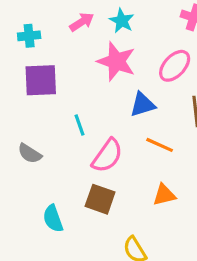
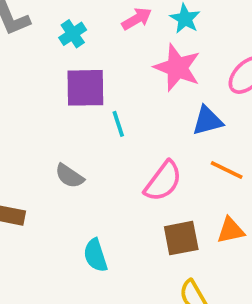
cyan cross: (29, 36) -> (73, 34), turned -30
cyan line: (79, 125) -> (118, 124), moved
brown square: (100, 199) -> (181, 238), moved, turned -32

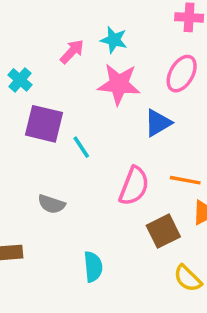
purple square: (85, 88) -> (44, 124), turned 30
orange line: (227, 170) -> (185, 180), moved
cyan semicircle: (95, 255) -> (93, 267), turned -152

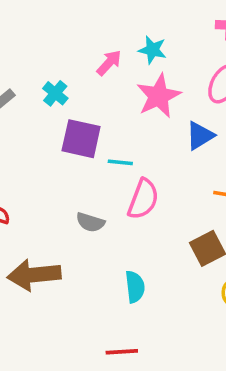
pink star: (119, 84) -> (159, 96), turned -30
cyan line: (81, 147) -> (120, 162), turned -50
pink semicircle: (134, 186) -> (143, 199), moved

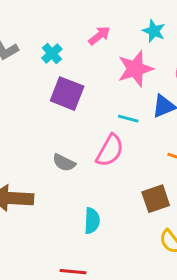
cyan star: (152, 50) -> (154, 31), moved
cyan line: (120, 162) -> (128, 119), moved

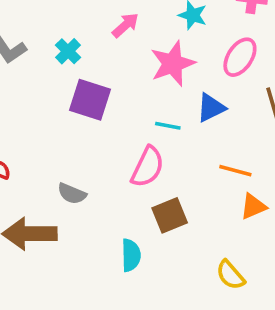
gray semicircle: (64, 163) -> (72, 194), moved
brown square: (156, 199) -> (170, 215), moved

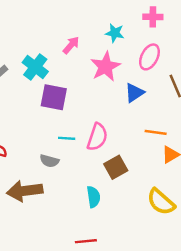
cyan cross: (68, 51) -> (35, 67), size x1.5
cyan line: (168, 126) -> (67, 138), moved
yellow semicircle: (230, 275) -> (161, 202), size x1.4

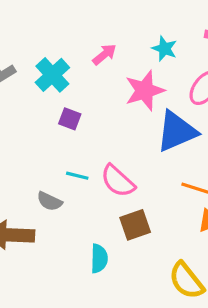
blue triangle: (134, 93) -> (177, 131), size x1.6
purple square: (54, 97) -> (70, 119), size x0.6
pink semicircle: (97, 137) -> (118, 181), turned 104

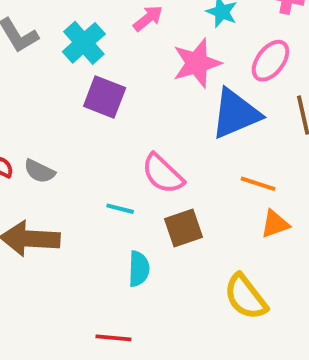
purple square: (70, 119) -> (105, 97), size x1.5
cyan line: (77, 176) -> (120, 209), moved
gray semicircle: (49, 201) -> (39, 171), moved

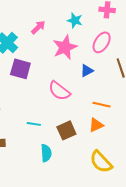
blue triangle: (236, 114) -> (87, 71), size x0.5
pink semicircle: (163, 174) -> (59, 91), moved
orange triangle: (275, 224) -> (96, 125), moved

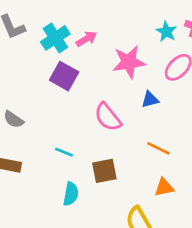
cyan star: (75, 20) -> (166, 31), moved
pink arrow: (38, 27) -> (86, 39), moved
orange triangle: (96, 125) -> (164, 187), moved

